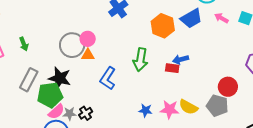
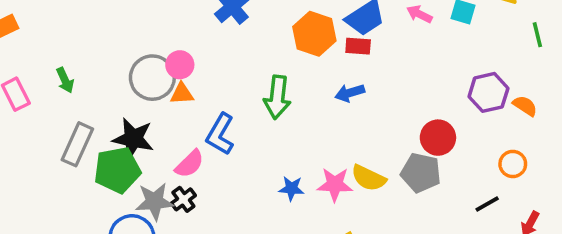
red rectangle: (172, 68) -> (358, 46), moved
pink semicircle: (56, 112) -> (190, 164), moved
gray star: (70, 114) -> (154, 201), size x1.5

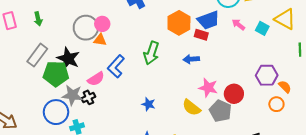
orange circle: (513, 164) -> (276, 104), moved
pink star: (335, 184) -> (208, 88), moved

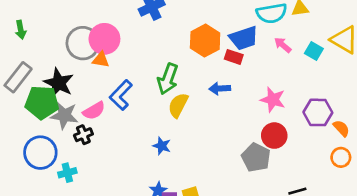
pink circle: (102, 24) -> (104, 39), size x1.5
pink star: (208, 88) -> (273, 100), moved
gray star: (72, 95) -> (64, 115), moved
orange circle: (276, 104) -> (341, 157), moved
yellow semicircle: (191, 108) -> (178, 105), moved, turned 78

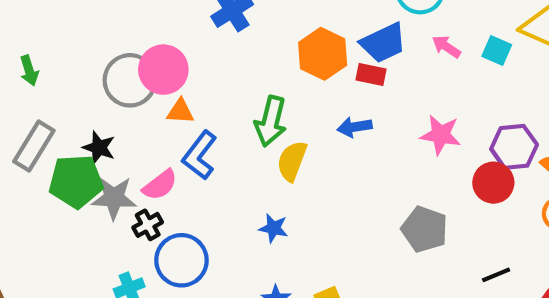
orange triangle: (101, 60) -> (180, 111), moved
black star: (59, 83) -> (99, 148), size x0.7
red circle: (274, 136) -> (493, 183), moved
blue circle: (40, 153) -> (181, 260), moved

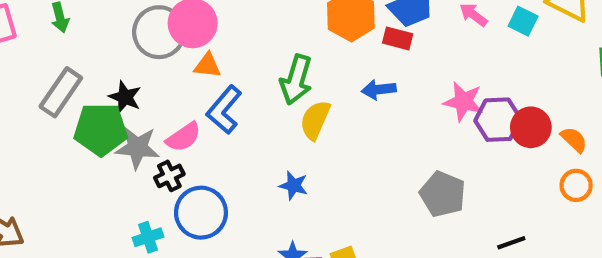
purple hexagon: (514, 147) -> (498, 120), moved
red circle: (493, 183) -> (531, 127), moved

